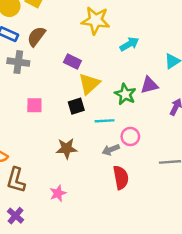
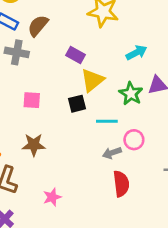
cyan arrow: (129, 44) -> (136, 53), moved
brown star: (67, 148) -> (34, 145), moved

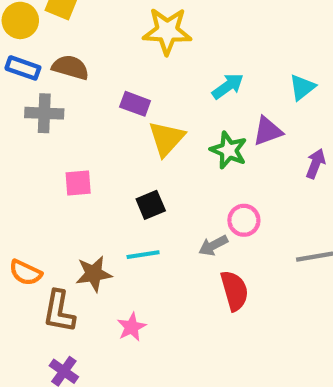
brown semicircle: (38, 26) -> (70, 67), turned 75
black square: (77, 104) -> (151, 205), moved
cyan line: (107, 121) -> (143, 255), moved
brown star: (34, 145) -> (94, 274), moved

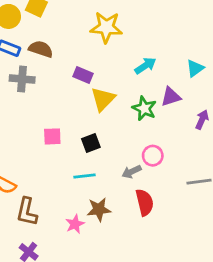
pink square: (78, 183) -> (52, 136), moved
brown star: (94, 274) -> (99, 209), moved

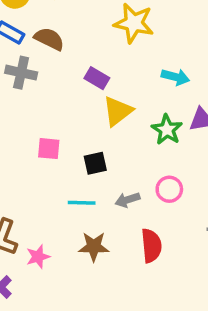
cyan arrow: (145, 66) -> (175, 77), turned 40
gray arrow: (132, 172) -> (127, 200), moved
pink star: (75, 224) -> (38, 257), moved

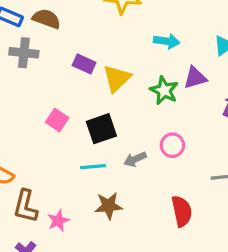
purple rectangle: (97, 78) -> (84, 64), moved
pink square: (49, 149) -> (57, 120), turned 35
black square: (95, 163) -> (101, 129), size x1.4
red semicircle: (151, 246) -> (182, 211), moved

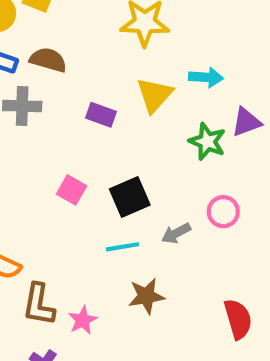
yellow triangle: (117, 78) -> (155, 95), moved
red semicircle: (182, 211) -> (238, 319), moved

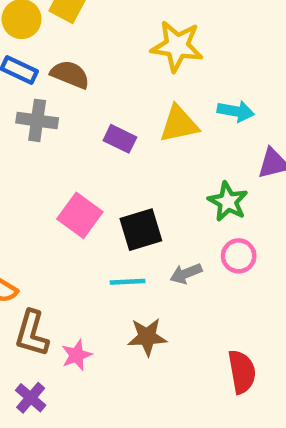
yellow triangle: (155, 95) -> (179, 124), turned 30
green star: (207, 141) -> (228, 202), moved
pink square: (72, 190) -> (80, 215), size x1.4

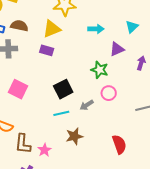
yellow triangle: (179, 124) -> (52, 29), moved
pink square: (80, 215) -> (18, 89), moved

